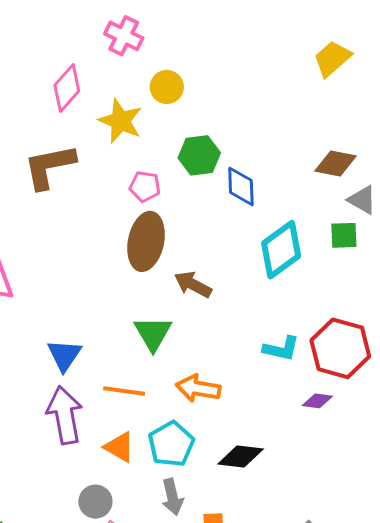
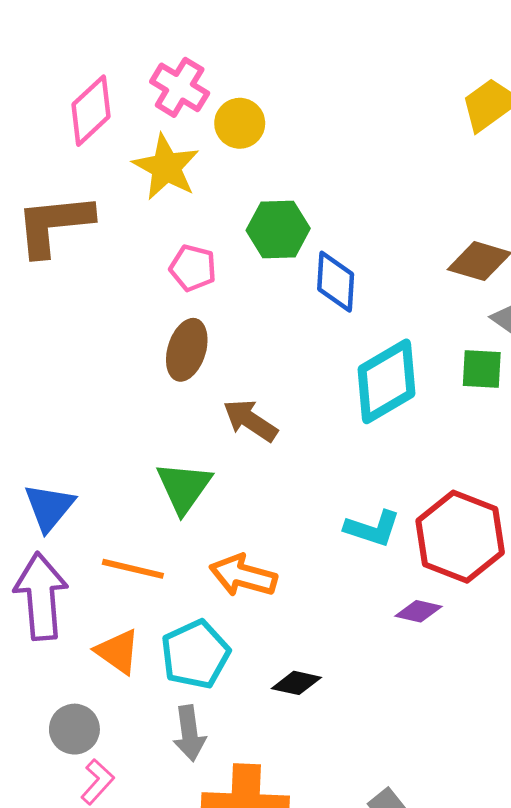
pink cross: (124, 36) -> (180, 87), moved
brown ellipse: (146, 241) -> (187, 350), size x0.7
black diamond: (241, 457) -> (296, 683), size x0.7

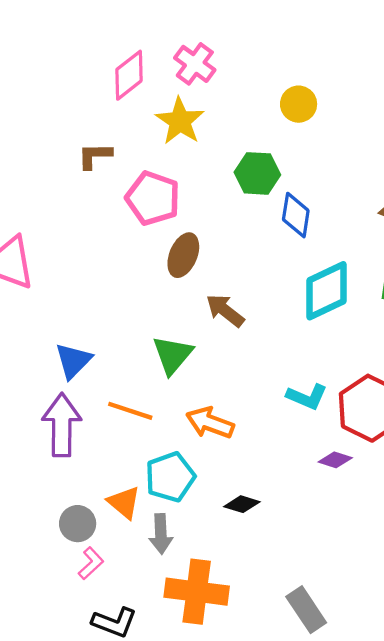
yellow circle: (240, 123) -> (299, 104), moved
brown L-shape: (54, 225) -> (95, 156), size x0.6
pink pentagon: (193, 268) -> (153, 198), moved, size x1.6
orange triangle: (118, 652) -> (124, 503), moved

